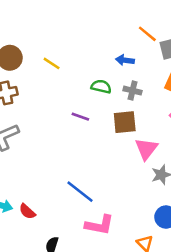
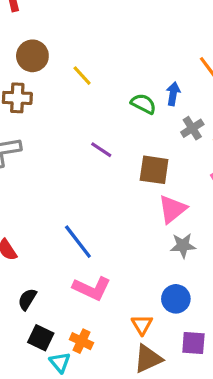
blue arrow: (125, 60) -> (173, 94), turned 78
green semicircle: (101, 87) -> (143, 104), moved
gray cross: (133, 91) -> (192, 128), moved, turned 30

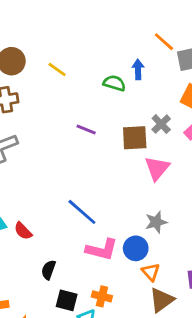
gray cross: (192, 128) -> (161, 124), moved
gray star: (183, 246) -> (156, 222), moved
blue circle: (176, 299) -> (136, 248), moved

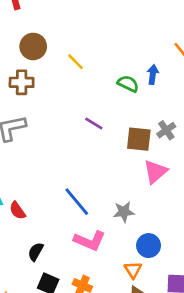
gray star: (156, 222) -> (124, 212), moved
blue circle: (136, 248) -> (149, 246), moved

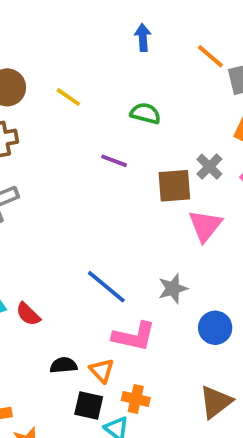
blue arrow: (153, 74) -> (143, 38), moved
purple line: (94, 124) -> (114, 161), moved
black semicircle: (36, 252) -> (63, 365), turned 66
orange triangle: (133, 270) -> (102, 371), moved

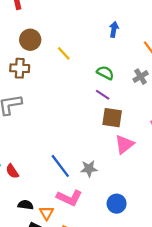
purple line: (114, 161) -> (103, 95), moved
gray cross: (209, 167) -> (141, 77), moved
gray star: (173, 288) -> (89, 169), moved

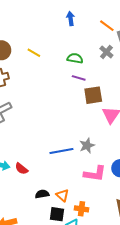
blue line: (60, 166) -> (61, 151), turned -45
pink L-shape: (69, 198) -> (95, 174), moved

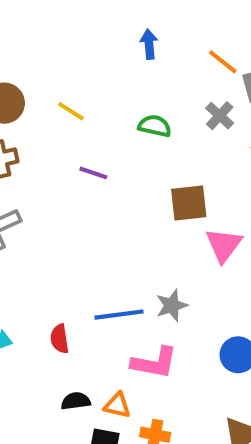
purple line: (79, 78) -> (93, 173), moved
red semicircle: (21, 169) -> (60, 339), moved, turned 40
pink L-shape: (95, 174) -> (154, 363), moved
orange triangle: (62, 195) -> (117, 405), turned -32

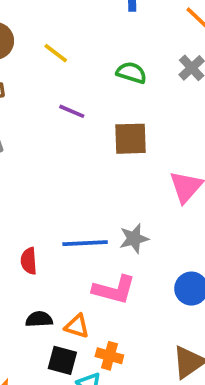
brown square: (189, 203) -> (131, 139), moved

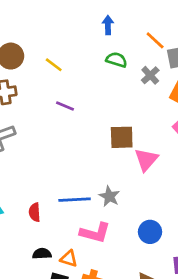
green semicircle: (131, 73) -> (117, 60), moved
brown square: (131, 139) -> (122, 137), moved
gray star: (134, 239) -> (109, 196), turned -30

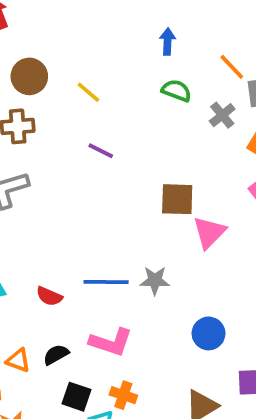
gray star: (109, 196) -> (155, 280), turned -30
red semicircle: (35, 212) -> (49, 296), turned -66
pink L-shape: (95, 233) -> (111, 342), moved
black semicircle: (42, 254) -> (56, 355), turned -30
orange triangle: (69, 259) -> (18, 360), moved

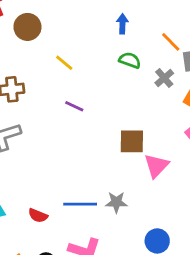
brown circle: (29, 76) -> (27, 27), moved

